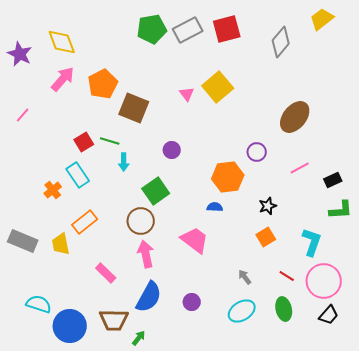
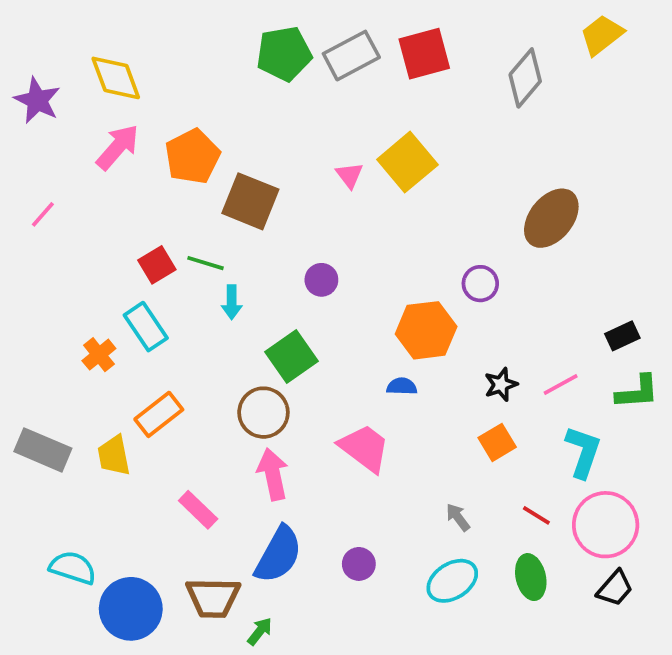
pink line: (300, 168) -> (561, 385), moved

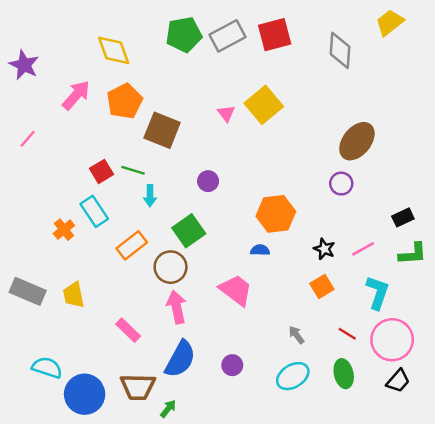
yellow diamond: (116, 78) -> (114, 50), moved
gray diamond: (525, 78) -> (340, 50), turned -36
purple circle: (480, 284) -> (341, 184), moved
black star: (501, 385) -> (324, 249), turned -30
orange rectangle: (159, 414) -> (132, 245), moved

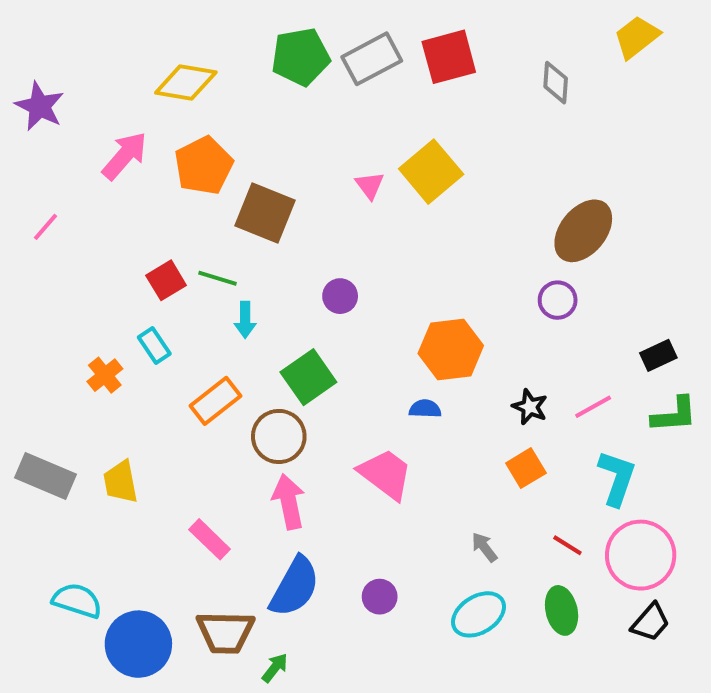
yellow diamond: (114, 50) -> (186, 83), turned -60
gray diamond: (340, 50) -> (556, 83), size x0.7
cyan rectangle: (94, 211) -> (154, 346), size x0.7

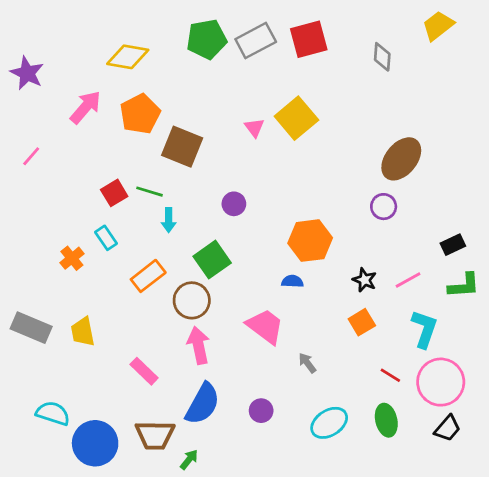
gray arrow: (484, 547) -> (307, 363), moved

